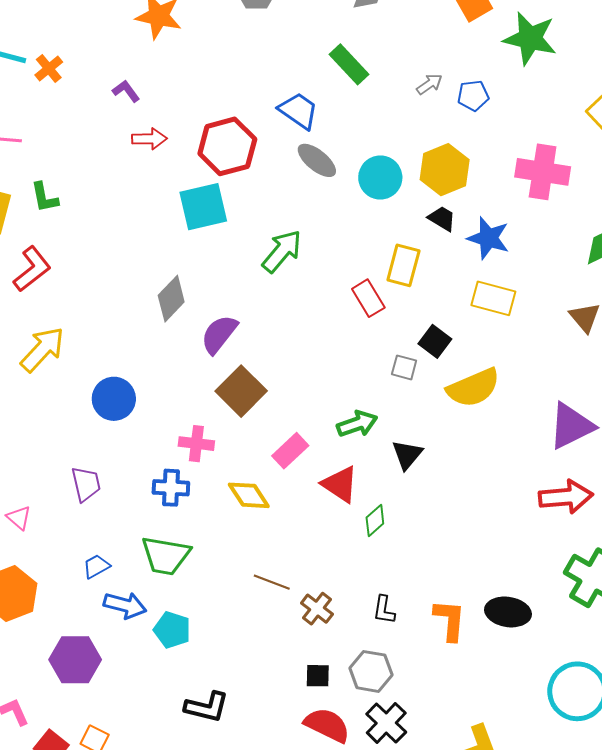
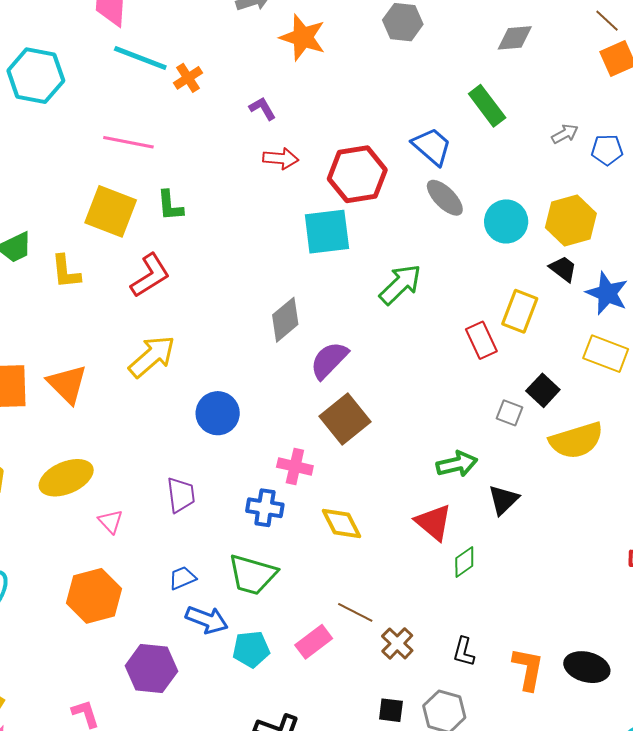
pink rectangle: (290, 451) -> (314, 642), moved
cyan pentagon: (172, 630) -> (251, 649), turned -30

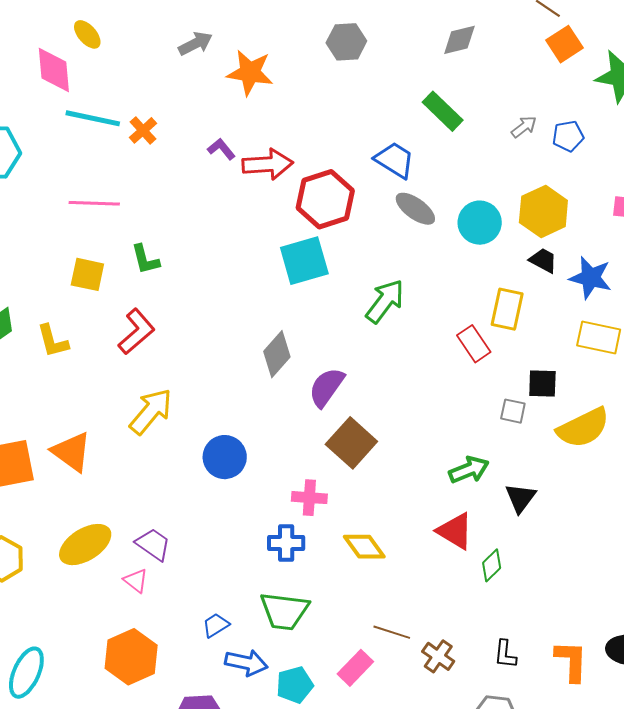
red arrow: (281, 159) -> (268, 164), moved, size x1.4
yellow square: (111, 211) -> (87, 274), size x0.7
black square: (543, 390) -> (542, 384), turned -32
purple trapezoid: (181, 495) -> (153, 544), moved, turned -39

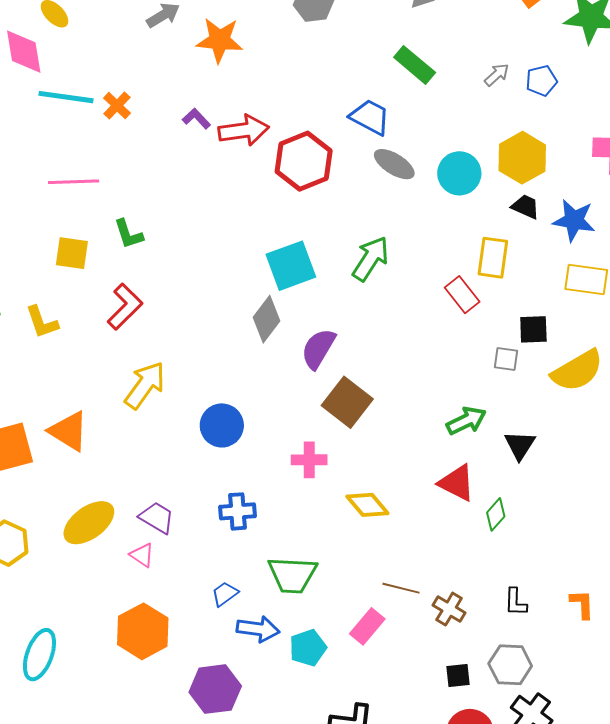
cyan square: (304, 261) -> (291, 266), moved
blue cross: (286, 543) -> (238, 511), moved
orange L-shape: (571, 661) -> (582, 604), size x0.7

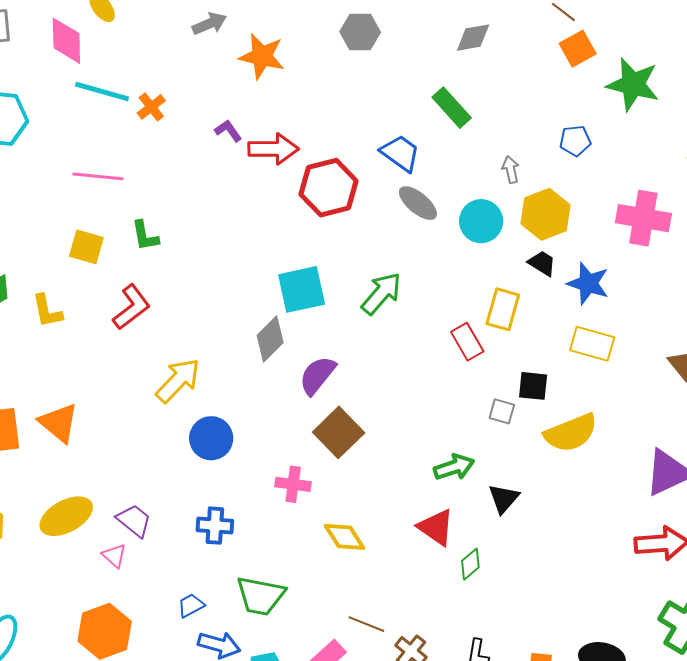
gray arrow: (497, 75) -> (511, 170), moved, turned -68
yellow arrow: (145, 385) -> (178, 381), moved

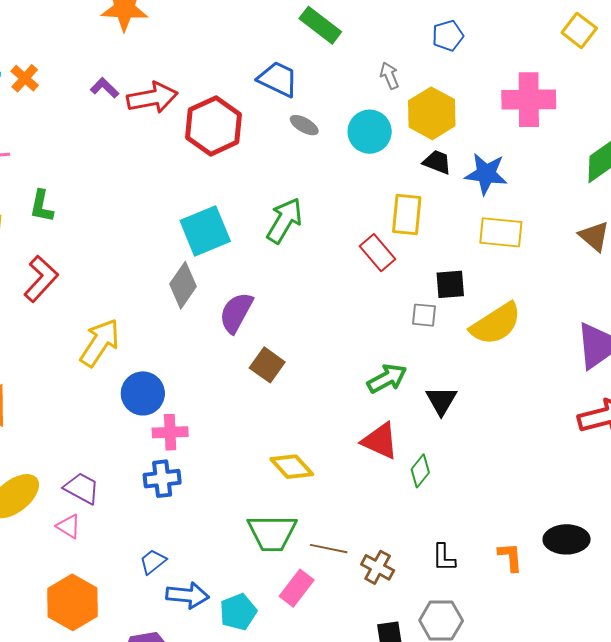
gray ellipse: (418, 203) -> (304, 125), size x0.7
green L-shape: (145, 236) -> (42, 206), turned 32
brown square: (339, 432) -> (267, 365), size x0.7
pink cross: (293, 484) -> (170, 432), moved
green trapezoid: (261, 596) -> (272, 533), moved

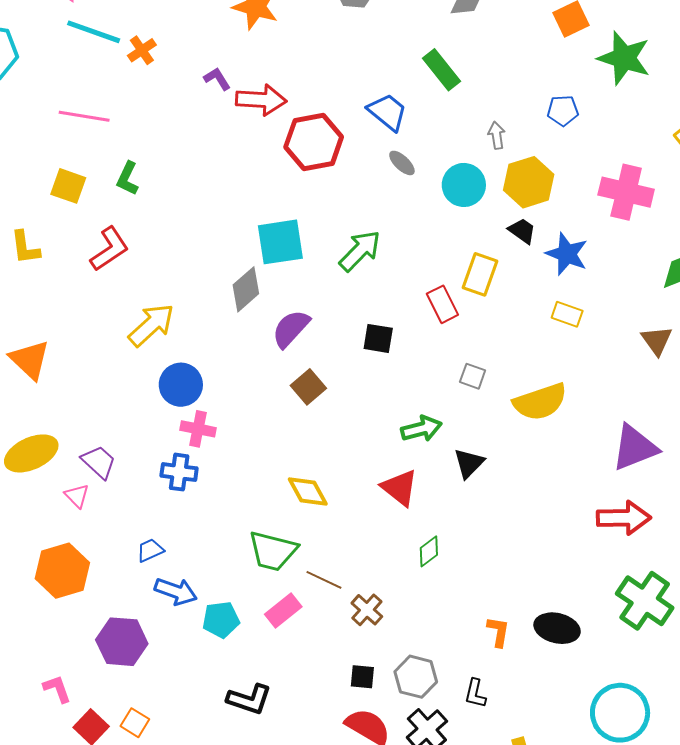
yellow rectangle: (501, 232) -> (567, 314), size x0.7
black square: (450, 284) -> (378, 338), moved
green diamond: (420, 471) -> (429, 551), moved
black L-shape: (444, 558) -> (475, 693), moved

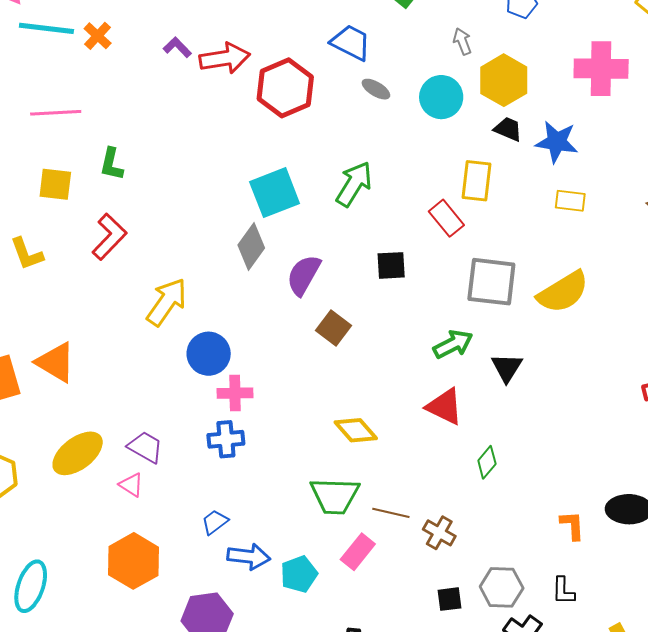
gray square: (473, 376) -> (491, 282), size x2.0

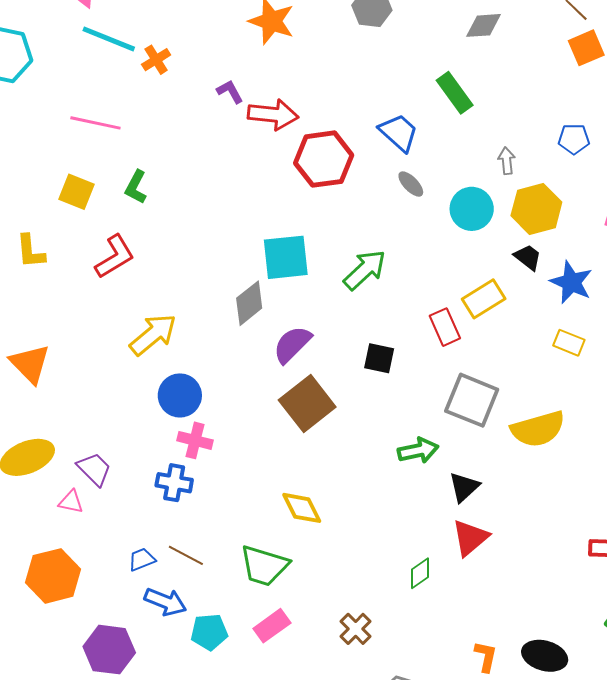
yellow rectangle: (476, 181) -> (484, 299), turned 36
brown square: (334, 328) -> (307, 404), size x1.6
red triangle: (445, 406) -> (470, 538), moved, turned 39
pink triangle: (131, 485) -> (71, 502), turned -36
brown line: (391, 513) -> (186, 555), moved

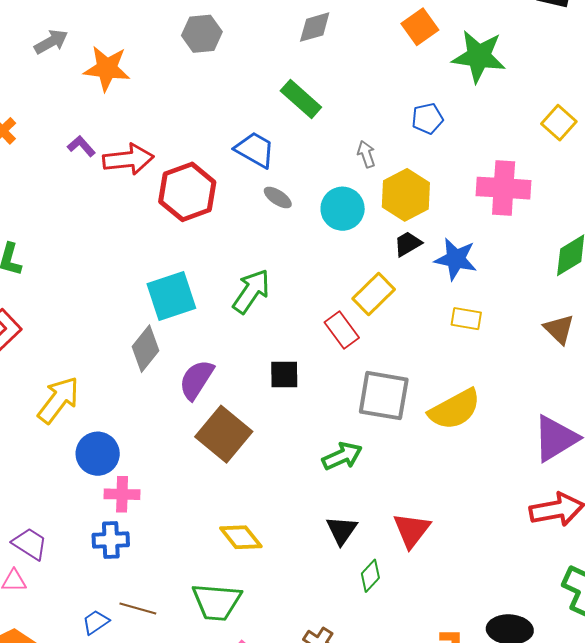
black trapezoid: (528, 257) -> (408, 244), turned -56
black triangle: (464, 487) -> (342, 530), moved

